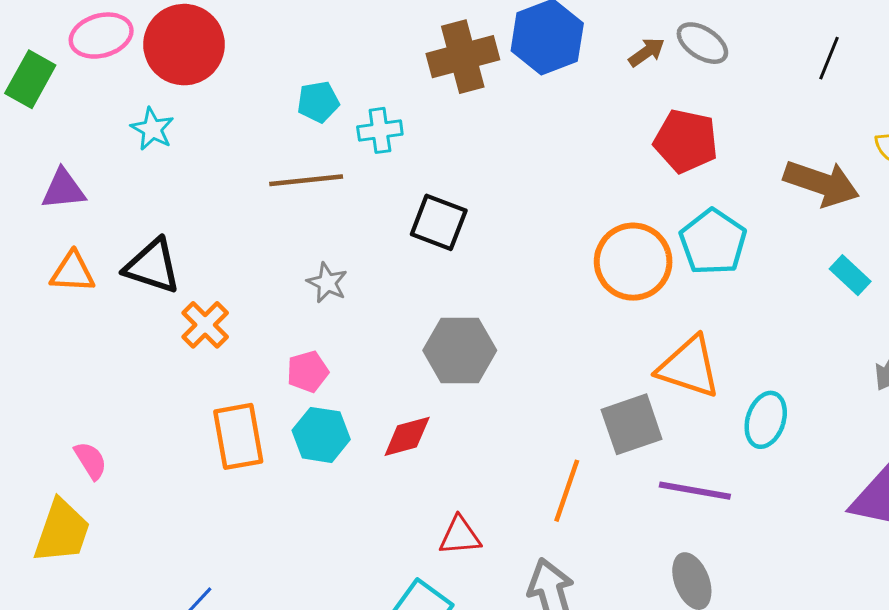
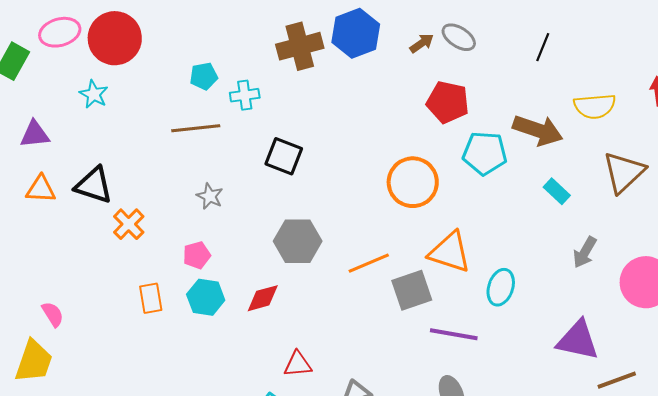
cyan pentagon: (713, 242) -> (485, 153), moved, turned -30
orange rectangle: (238, 436) -> (151, 298), size x0.7
orange line: (567, 491) -> (369, 263), moved, turned 48

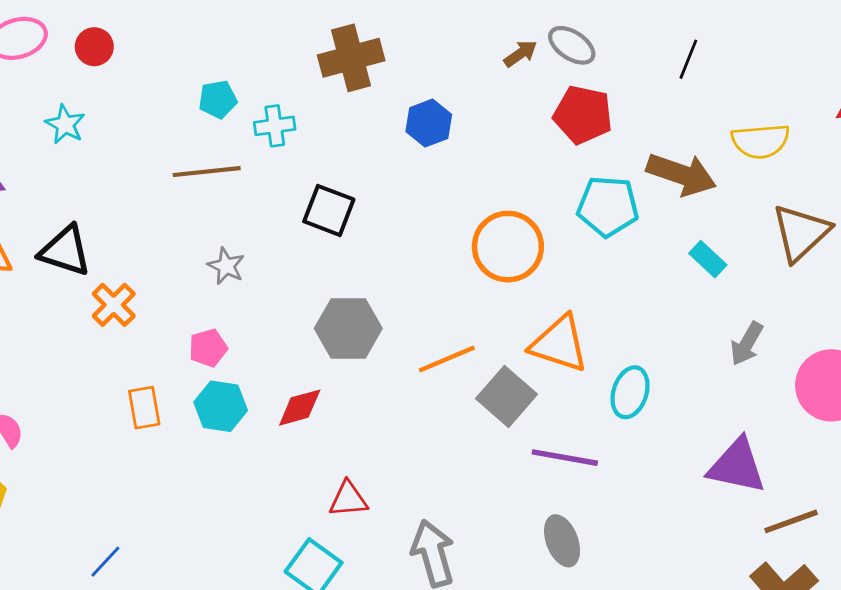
blue hexagon: (356, 33) -> (429, 123), moved, size x0.7
red circle: (115, 38) -> (94, 47), size x0.5
red pentagon: (448, 102) -> (583, 115), moved
gray square: (412, 290) -> (507, 396), turned -30

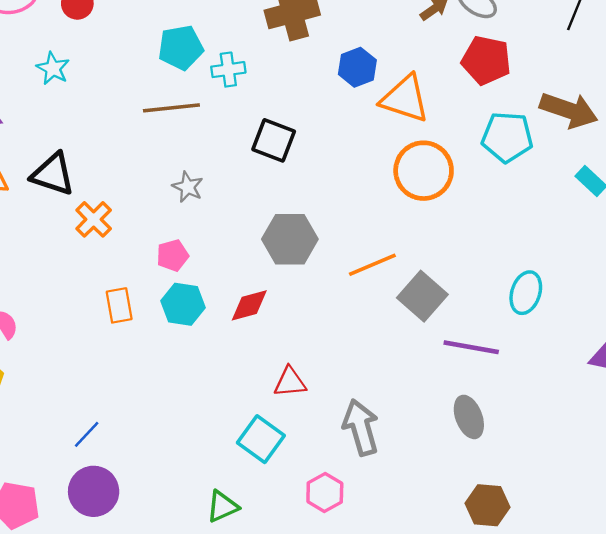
cyan pentagon: (218, 99) -> (181, 47), size x1.4
orange triangle: (559, 344) -> (405, 99), moved

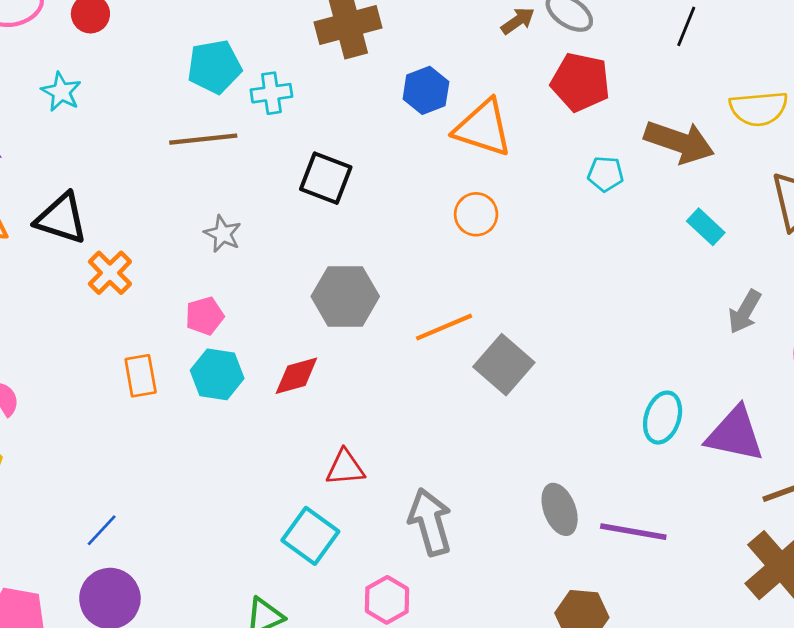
cyan pentagon: (507, 137) -> (606, 174), size x0.6
orange circle: (424, 171) -> (476, 214), moved, size x0.6
cyan ellipse: (526, 293) -> (663, 418), moved
purple line: (471, 347) -> (633, 532), moved

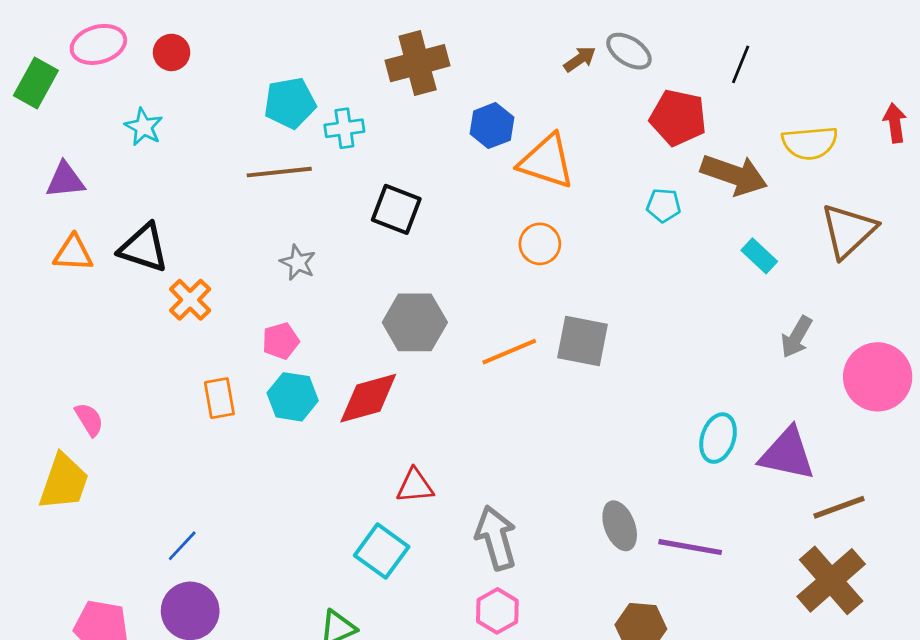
red pentagon: (580, 82) -> (678, 118), moved
gray square: (504, 365) -> (582, 341), moved, turned -30
red diamond: (296, 376) -> (368, 398), size x1.4
pink hexagon: (387, 600) -> (497, 611), moved

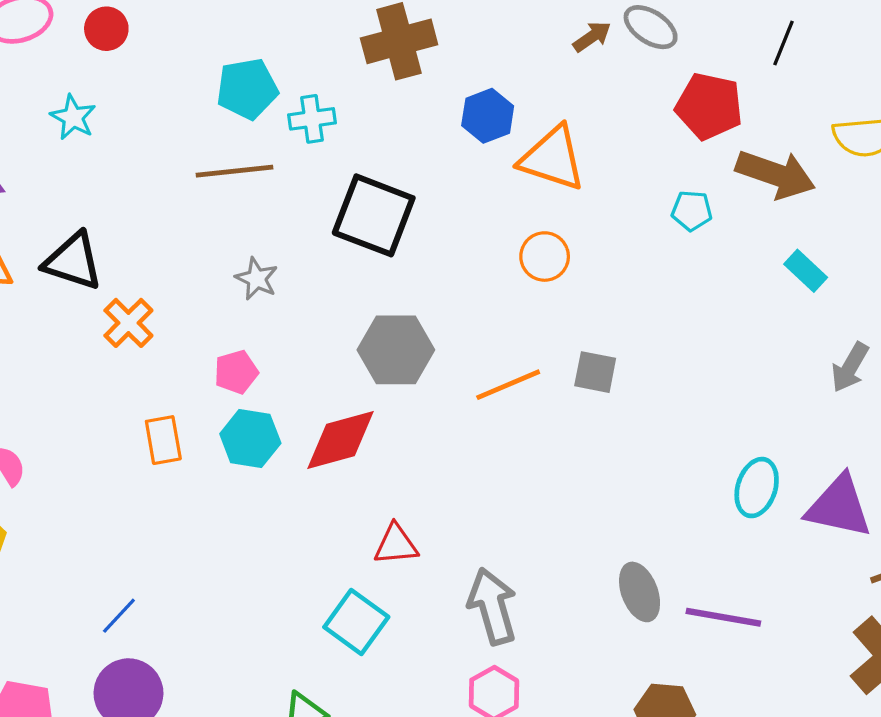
black square: (396, 209) -> (374, 215), size x1.4
gray square: (582, 341) -> (595, 372), size x0.7

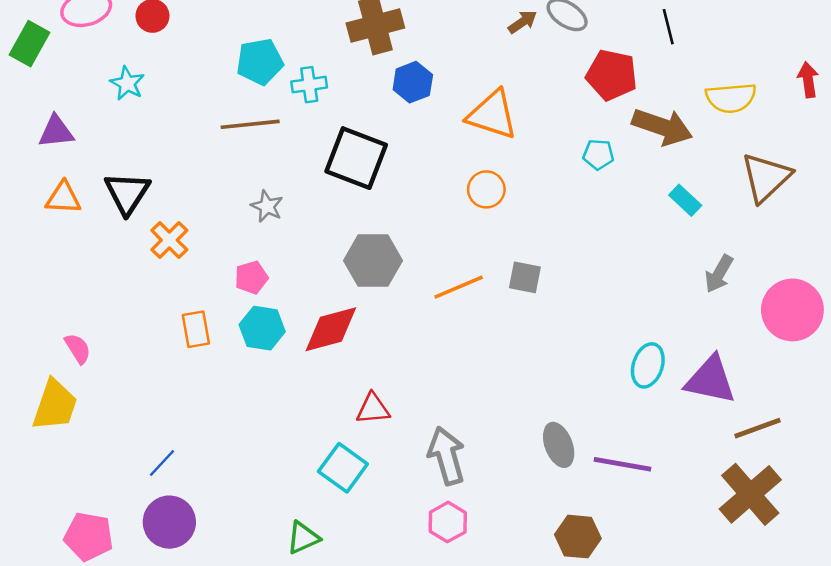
black line: (784, 43) -> (668, 27), turned -36
blue hexagon: (488, 116) -> (413, 82), moved
black triangle: (73, 261) -> (127, 193), turned 45

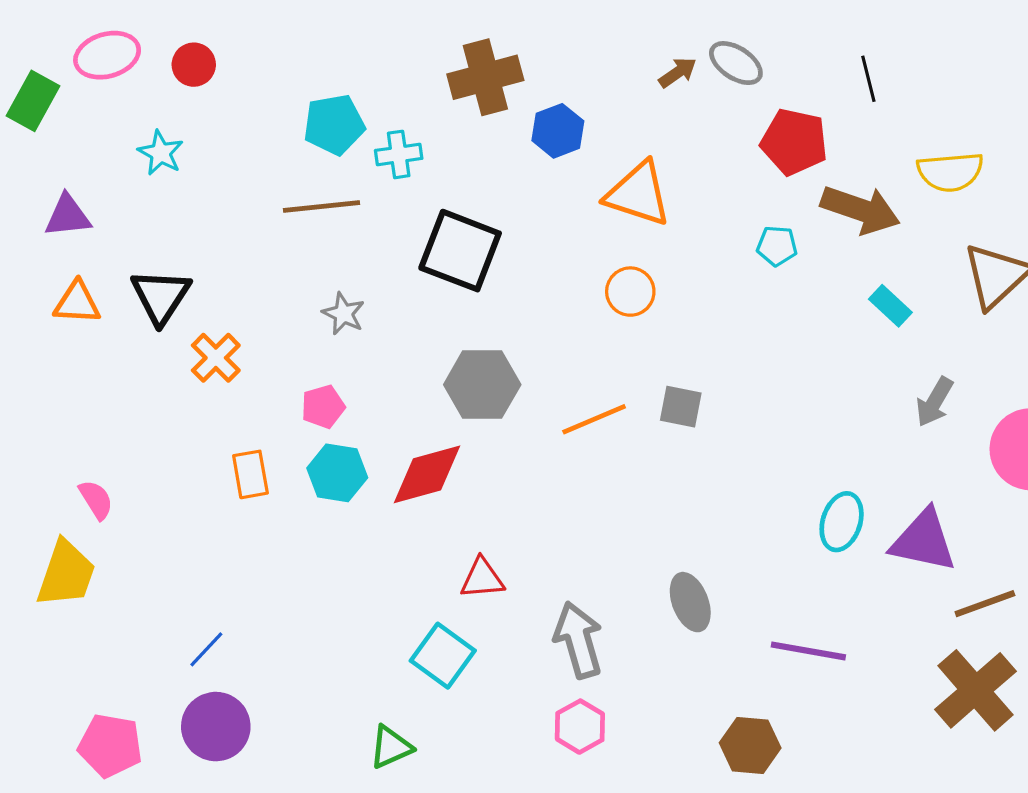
blue hexagon: (413, 82) -> (558, 131), moved
gray ellipse: (559, 445) -> (690, 602), moved

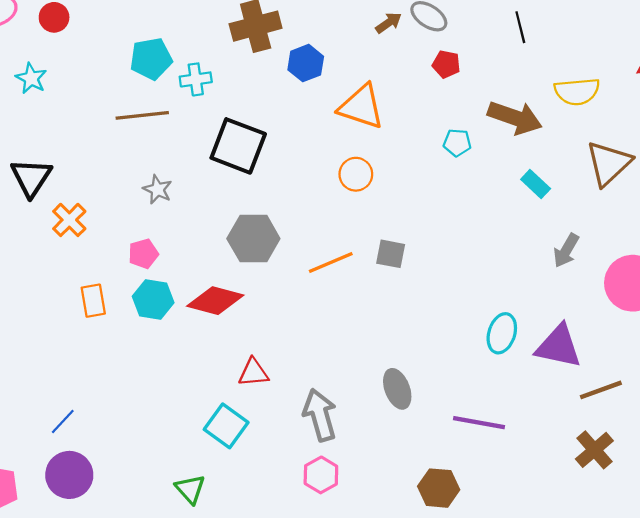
red pentagon: (794, 142) -> (446, 64), moved, size x0.6
red diamond: (427, 474) -> (215, 301), turned 30
brown cross: (975, 690) -> (594, 450), size x0.7
green triangle: (391, 747) -> (190, 489), turned -48

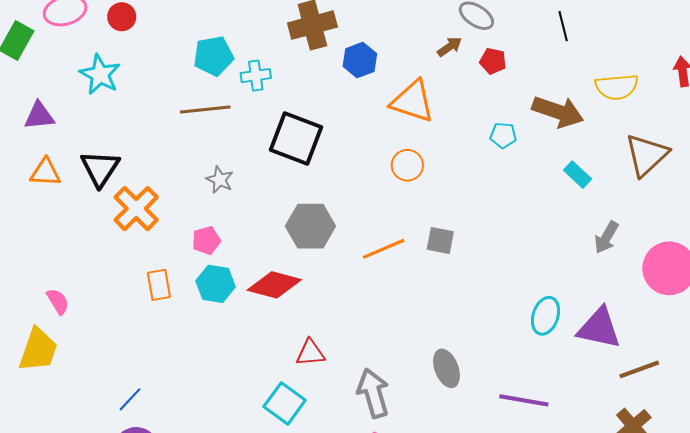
brown arrow: (389, 23) -> (450, 47), moved
cyan star: (31, 78) -> (100, 75), size x1.4
orange cross: (69, 220) -> (136, 209), size x1.4

